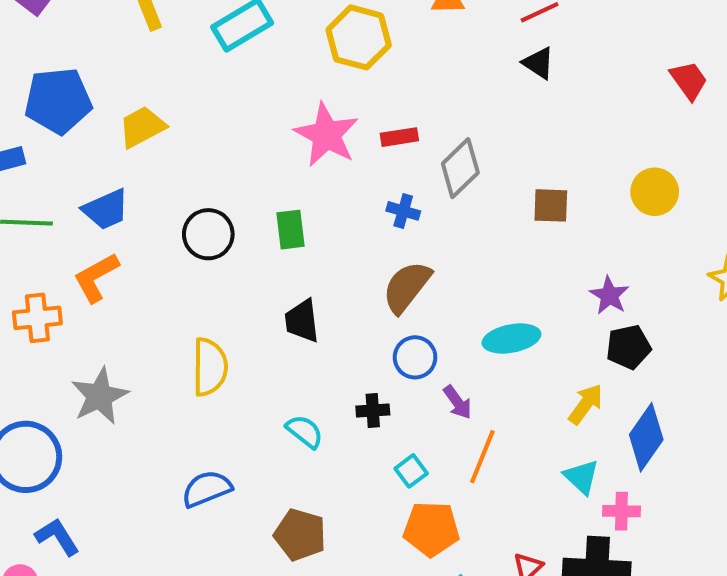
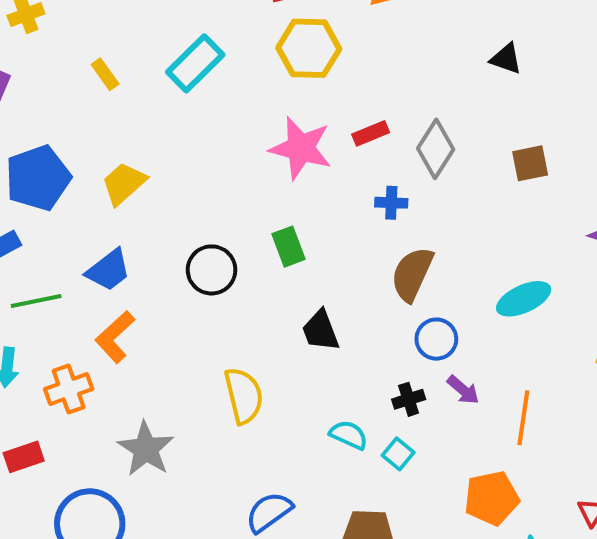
black triangle: (538, 63) -> (506, 59), moved
purple arrow: (458, 402) -> (463, 390), moved
cyan square: (411, 471) -> (398, 454), moved

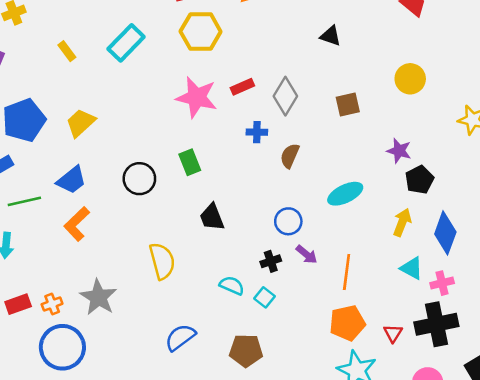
brown semicircle: (412, 274) -> (290, 156), moved, size x0.7
orange cross: (69, 389) -> (52, 304), moved, size x0.7
orange pentagon: (492, 498) -> (347, 323), moved

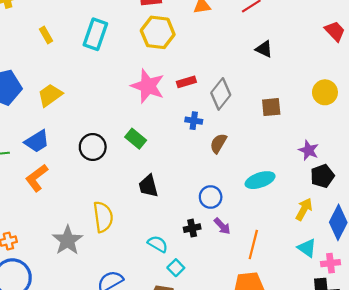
cyan rectangle: (126, 43) -> (95, 34), turned -32
green rectangle: (190, 162) -> (136, 139), turned -36
gray star: (98, 297) -> (67, 240), moved
cyan square: (265, 297) -> (176, 268), moved

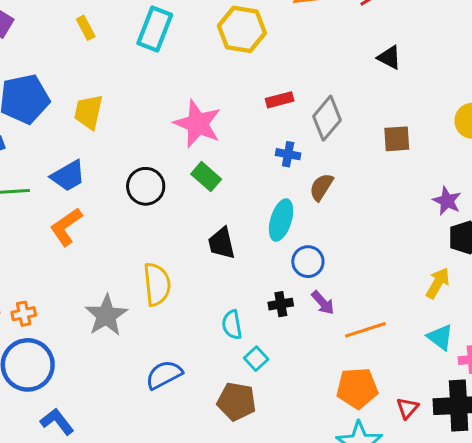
pink star: (148, 86) -> (198, 124), moved
yellow trapezoid: (50, 95) -> (88, 112), turned -44
cyan ellipse: (260, 180) -> (281, 220), moved, turned -56
cyan semicircle: (158, 244) -> (232, 325), turned -132
orange line: (253, 244) -> (365, 330), turned 56

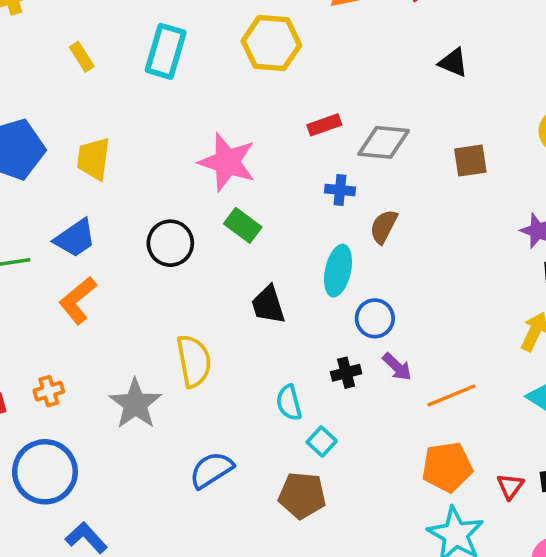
gray diamond: (327, 118) -> (384, 142), turned 60
orange cross: (24, 314) -> (49, 391), moved

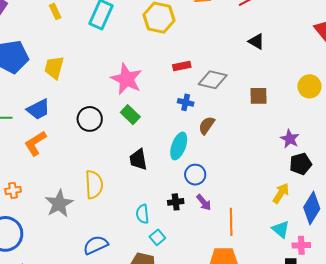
orange line: (451, 396) -> (231, 222), turned -76

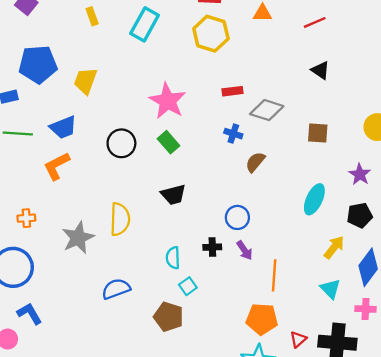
purple star: (290, 139) -> (360, 174), moved
cyan ellipse: (179, 146) -> (314, 199), moved
black trapezoid: (138, 159) -> (173, 195), turned -100
pink cross: (301, 245) -> (366, 309), moved

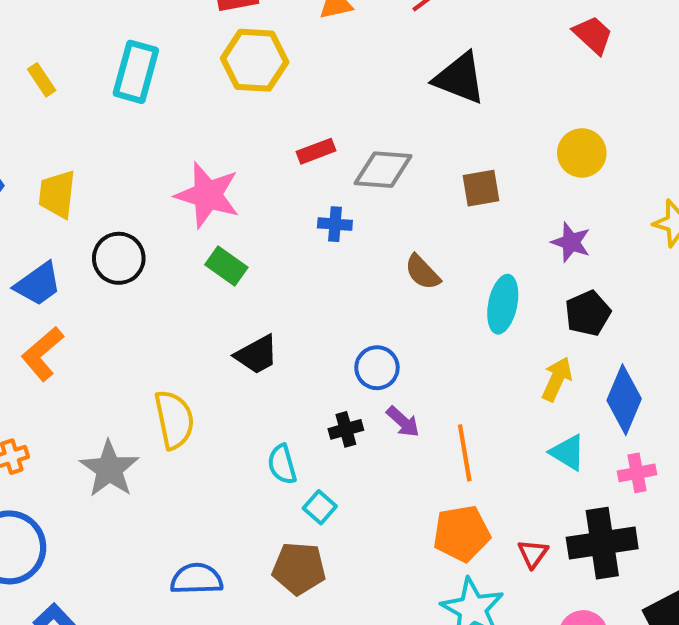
black triangle: (320, 70) -> (460, 78), size x1.6
black circle: (121, 143) -> (119, 258), moved
brown semicircle: (255, 162) -> (422, 272), moved, turned -70
blue semicircle: (116, 289) -> (197, 579), moved, turned 32

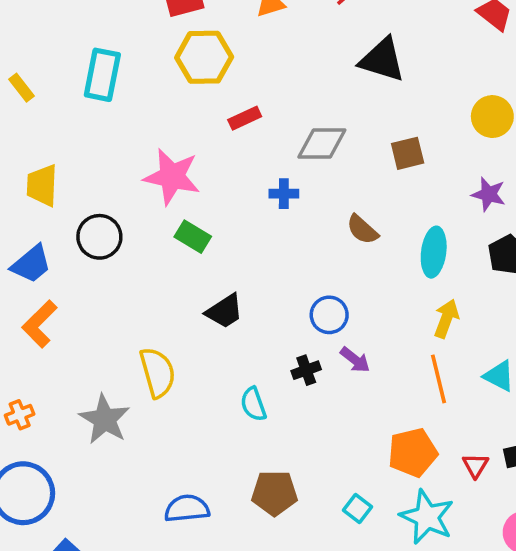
red rectangle: (316, 151) -> (245, 118), moved
yellow arrow: (557, 379) -> (446, 319), moved
orange line: (465, 453) -> (438, 379), moved
cyan square: (320, 507) -> (357, 509), moved

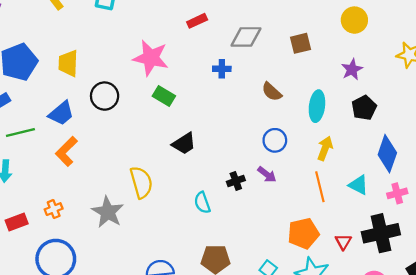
purple star: (489, 194) -> (352, 69), turned 30
blue circle: (329, 315) -> (275, 140), moved

